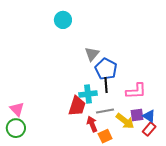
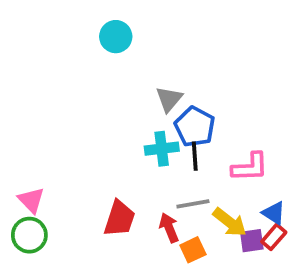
cyan cross: (88, 94) -> (162, 149), moved
red trapezoid: (77, 106) -> (119, 219), moved
purple square: (137, 115) -> (252, 241), moved

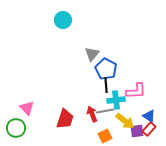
cyan cross: (162, 149) -> (116, 100), moved
pink triangle: (31, 200) -> (27, 108), moved
red arrow: (169, 228) -> (92, 114), moved

